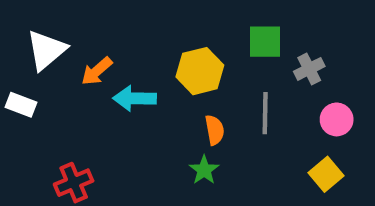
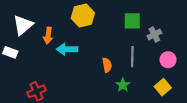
orange arrow: (97, 71) -> (48, 36), turned -42
yellow hexagon: (200, 71) -> (83, 16), moved
green star: (204, 170) -> (123, 85), moved

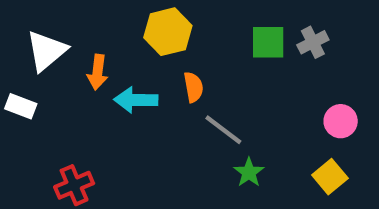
gray cross: (154, 34) -> (313, 42), moved
gray line: (132, 57) -> (223, 130), moved, turned -54
orange semicircle: (107, 65) -> (193, 87), moved

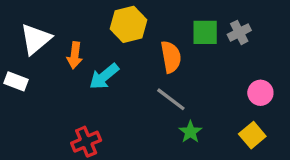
orange semicircle: (193, 87) -> (171, 57), moved, size x1.4
cyan arrow: (136, 100) -> (104, 76), turned -40
red cross: (74, 185) -> (86, 142), moved

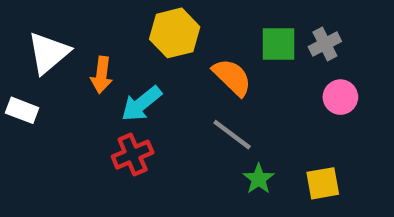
orange semicircle: (171, 57) -> (232, 77), turned -36
pink circle: (260, 93) -> (340, 97), moved
yellow square: (252, 135) -> (323, 183), moved, turned 30
red cross: (86, 142) -> (133, 155), moved

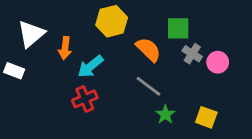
gray cross: (325, 44) -> (192, 54), moved, turned -30
yellow square: (323, 183) -> (206, 117), turned 30

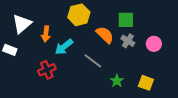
gray cross: (192, 54) -> (128, 41), moved
gray line: (148, 86) -> (93, 61), moved
red cross: (85, 99) -> (47, 70), moved

